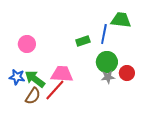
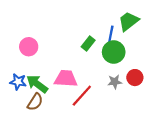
green trapezoid: (121, 20) -> (129, 21), turned -45
green rectangle: (83, 41) -> (88, 44), turned -32
green circle: (107, 62) -> (114, 52), moved
red line: (55, 90) -> (82, 96), moved

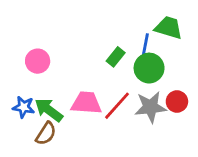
green trapezoid: (129, 21) -> (169, 28), turned 55
gray star: (115, 82) -> (150, 107), size x1.6
red line: (82, 96) -> (117, 106), moved

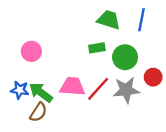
green trapezoid: (169, 28) -> (109, 20), moved
blue line: (145, 47) -> (141, 20), moved
green rectangle: (116, 57) -> (97, 48), turned 42
red circle: (177, 101) -> (153, 77), moved

